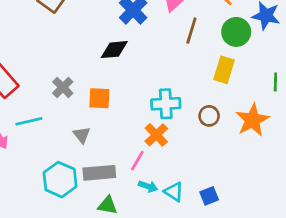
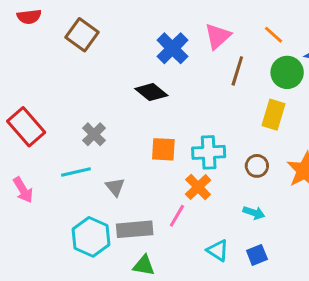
black diamond: (114, 50) -> (151, 92), turned 44
orange square: (99, 98) -> (163, 149), moved
cyan line: (29, 121) -> (76, 172), moved
cyan arrow: (148, 186) -> (254, 213), moved

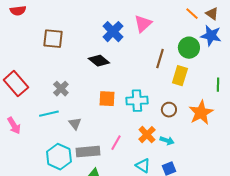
brown square: (82, 35) -> (53, 39), moved, turned -30
orange line: (274, 35) -> (192, 14), moved
brown line: (237, 71) -> (160, 59), moved
orange cross: (198, 187) -> (147, 135), moved

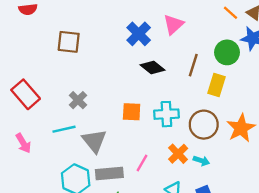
black diamond: (99, 61) -> (153, 68), moved
brown circle: (169, 110) -> (204, 125), size x1.6
gray triangle: (75, 124) -> (94, 141), size x1.6

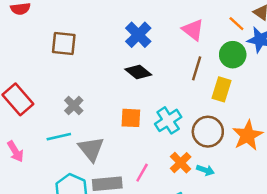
orange line: (231, 13) -> (236, 24), moved
pink triangle: (173, 24) -> (193, 30), moved, turned -40
black diamond: (153, 68) -> (138, 72), moved
cyan cross: (166, 114) -> (168, 120), turned -30

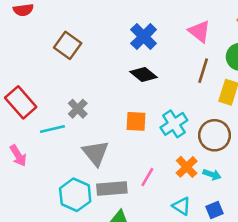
brown square: (64, 43) -> (68, 45), turned 30
cyan line: (59, 137) -> (52, 129), moved

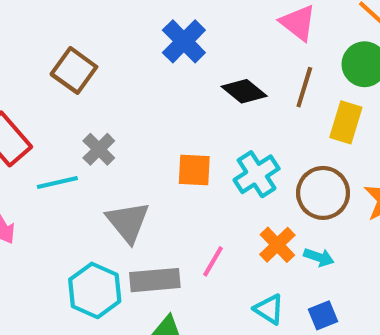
blue cross: (144, 37) -> (184, 41), moved
brown square: (68, 45) -> (74, 70), moved
black diamond: (144, 74) -> (244, 91), moved

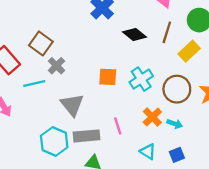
brown square: (74, 70) -> (41, 43), moved
yellow rectangle: (346, 122) -> (189, 51), turned 30
pink line: (213, 261) -> (118, 126), turned -48

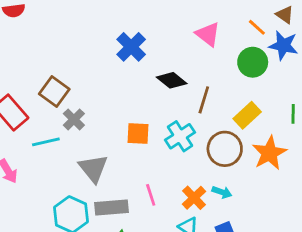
brown line: (167, 32) -> (204, 100), moved
yellow rectangle: (189, 51) -> (247, 115), moved
orange cross: (152, 117) -> (194, 198), moved

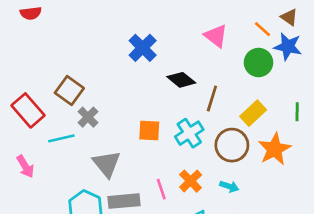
orange cross: (194, 198) -> (191, 181), moved

